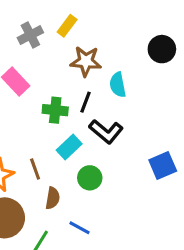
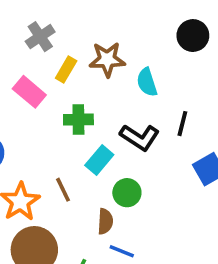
yellow rectangle: (67, 26) -> (66, 69), moved
black line: (85, 102) -> (182, 124), moved
brown semicircle: (53, 198) -> (105, 221), moved

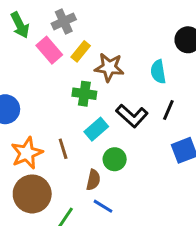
brown star: (107, 59) -> (109, 67), moved
cyan semicircle: (147, 82) -> (158, 72), moved
pink rectangle: (29, 92) -> (49, 50), moved

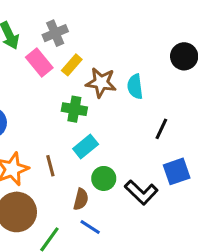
cyan semicircle: (158, 72) -> (135, 87), moved
black L-shape: (132, 116) -> (141, 192), moved

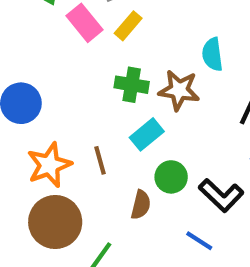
brown star: (101, 83) -> (179, 90), moved
blue line: (90, 227) -> (199, 241), moved

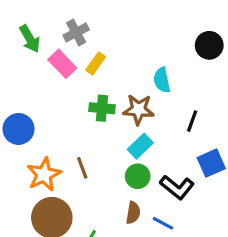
cyan rectangle: (147, 134) -> (140, 146), moved
brown semicircle: (141, 205) -> (133, 213), moved

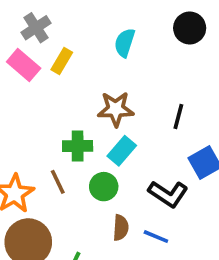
cyan semicircle: (162, 80) -> (125, 43), moved, turned 35
green cross: (102, 108) -> (78, 146), moved
green circle: (138, 176) -> (104, 187), moved

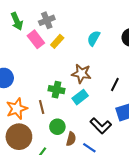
green circle: (104, 187) -> (57, 127), moved

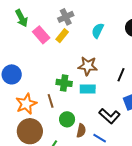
gray cross: (47, 20) -> (66, 17), moved
cyan rectangle: (80, 97) -> (88, 89), turned 42

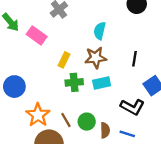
cyan semicircle: (98, 31) -> (100, 31), moved
yellow rectangle: (62, 36) -> (64, 60), moved
brown line: (51, 101) -> (66, 120), moved

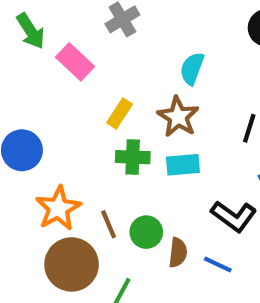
brown star: (96, 58) -> (178, 117), turned 30

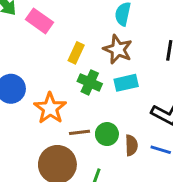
green cross: (133, 157) -> (90, 82), turned 30
orange star: (58, 208) -> (50, 108), moved
brown line: (109, 224) -> (80, 132), turned -66

